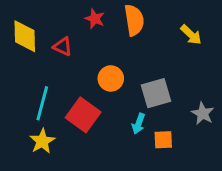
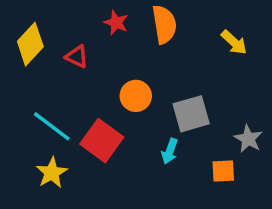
yellow diamond: (25, 36) -> (30, 44), turned 44
cyan line: (42, 103) -> (52, 126), turned -68
orange square: (163, 140) -> (223, 171), moved

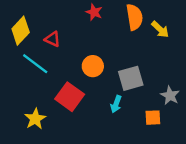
red star: (116, 23) -> (94, 12), moved
orange semicircle: (164, 24) -> (134, 17), moved
cyan line: (52, 126) -> (35, 64), moved

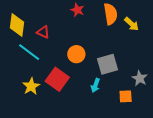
yellow diamond: (21, 31) -> (17, 25), turned -35
yellow star: (35, 119) -> (31, 86), moved

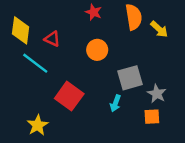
orange circle: (76, 54) -> (97, 50), moved
gray star: (140, 78) -> (157, 94), moved
yellow star: (31, 86) -> (38, 125), moved

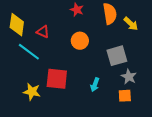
gray square: (130, 78) -> (117, 56), moved
red square: (69, 96) -> (57, 79), turned -30
yellow star: (38, 125) -> (32, 92), moved, turned -30

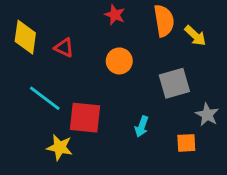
cyan line: (29, 52) -> (45, 98), moved
gray star: (129, 77) -> (207, 115), moved
yellow star: (32, 92) -> (60, 147), moved

